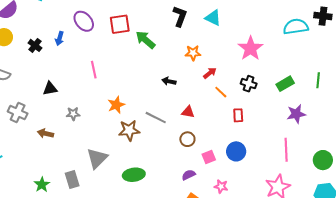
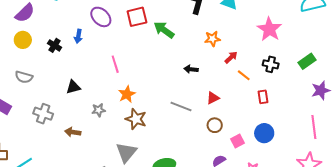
orange star: (116, 105) -> (127, 94), moved
red triangle: (188, 112) -> (213, 98), turned -32
brown star: (129, 130) -> (136, 119), moved, turned 30

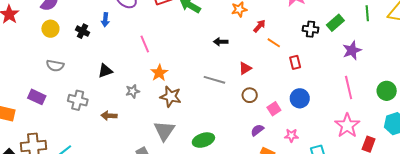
black cross: (271, 64) -> (311, 29), moved

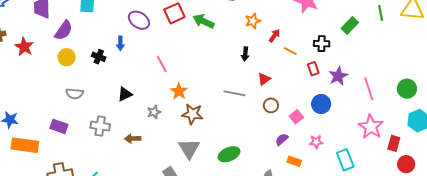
black cross: (311, 29) -> (322, 44), moved
black arrow: (221, 42) -> (245, 54), moved, turned -80
purple star: (352, 50) -> (338, 76), moved

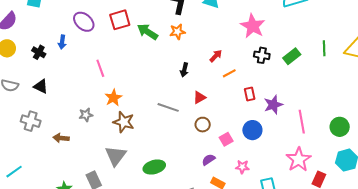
orange star: (253, 21) -> (178, 32), moved
black cross: (322, 44) -> (262, 55), moved
orange line: (290, 51) -> (229, 73), turned -64
black triangle: (125, 94) -> (41, 86), moved, turned 42

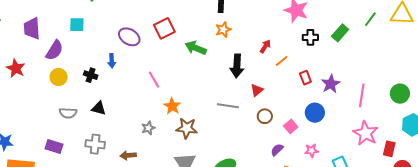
green arrow: (147, 32) -> (196, 48), moved
green line: (324, 48) -> (370, 19), turned 49
black arrow: (184, 70) -> (237, 66), size x1.6
pink line: (302, 122) -> (362, 95), turned 30

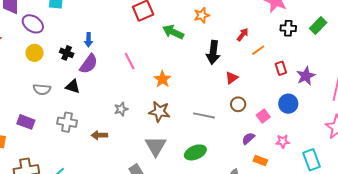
purple ellipse: (129, 37) -> (33, 24), moved
purple semicircle: (54, 50) -> (89, 64), moved
orange star: (172, 106) -> (162, 79), moved
gray line: (228, 106) -> (204, 115), moved

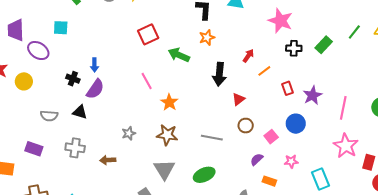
yellow circle: (34, 53) -> (24, 81), moved
pink line: (130, 61) -> (147, 81), moved

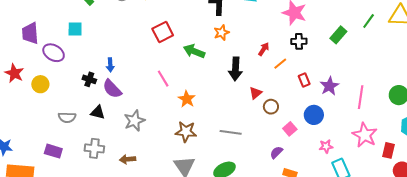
black cross: (294, 48) -> (299, 41), moved
purple semicircle: (95, 89) -> (112, 89), turned 105
brown circle: (246, 126) -> (271, 107), moved
gray star: (129, 133) -> (134, 121), moved, size x1.5
pink star: (291, 161) -> (326, 146), moved

